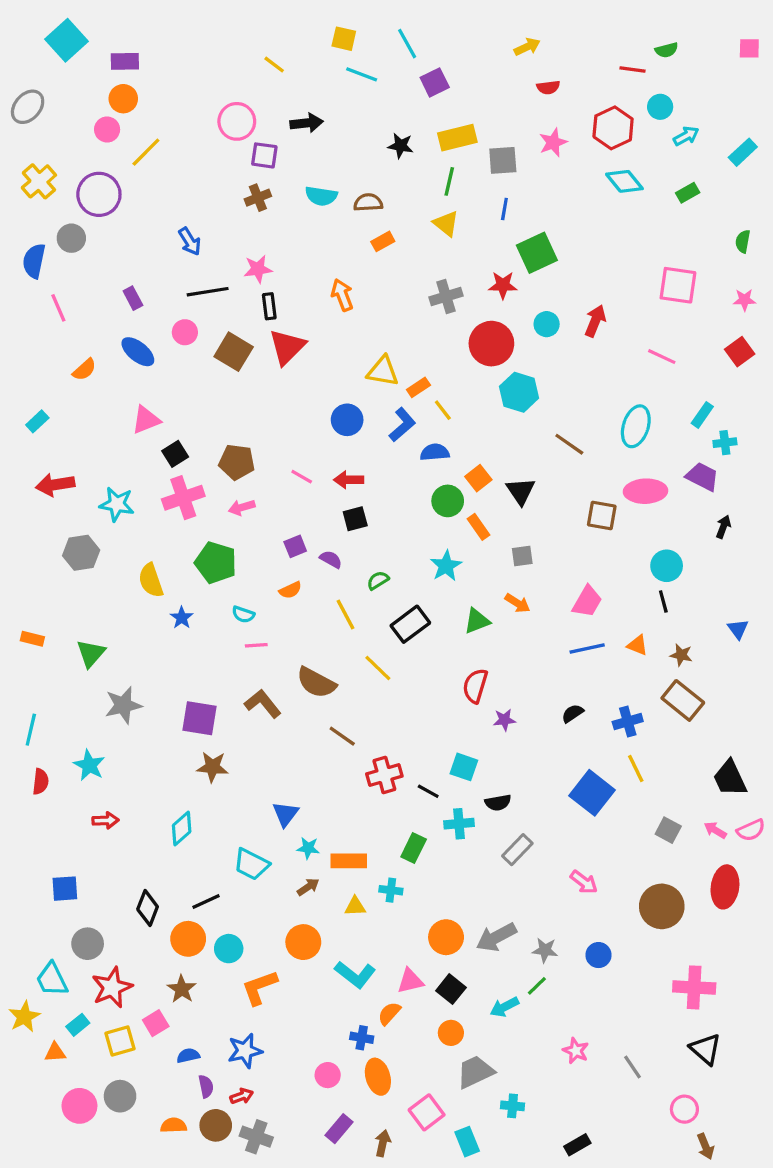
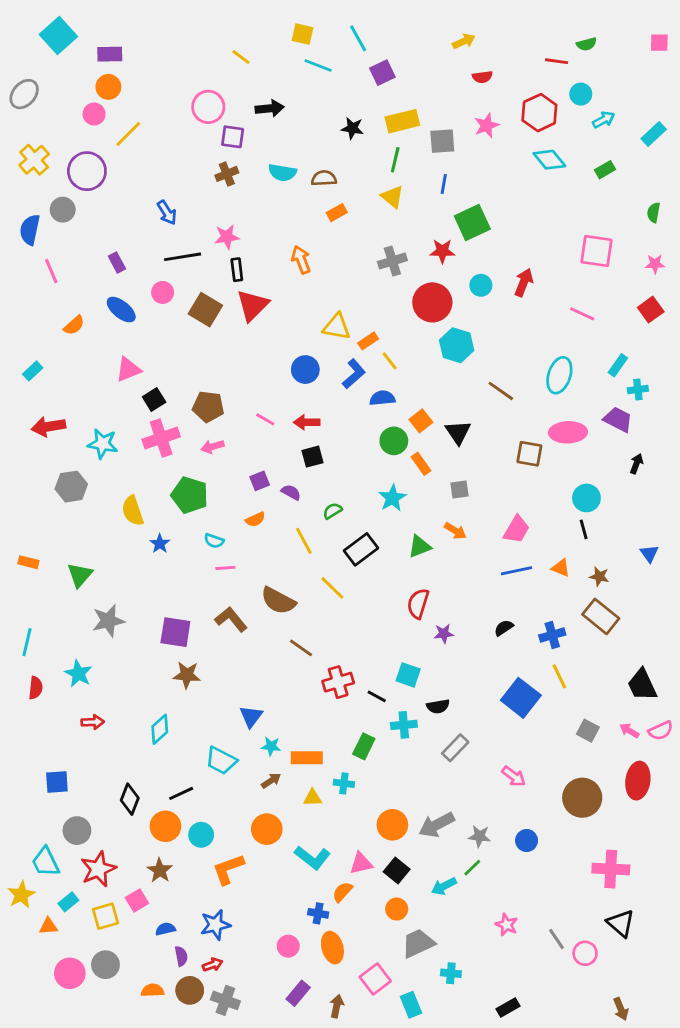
pink circle: (684, 1109) -> (585, 953), moved

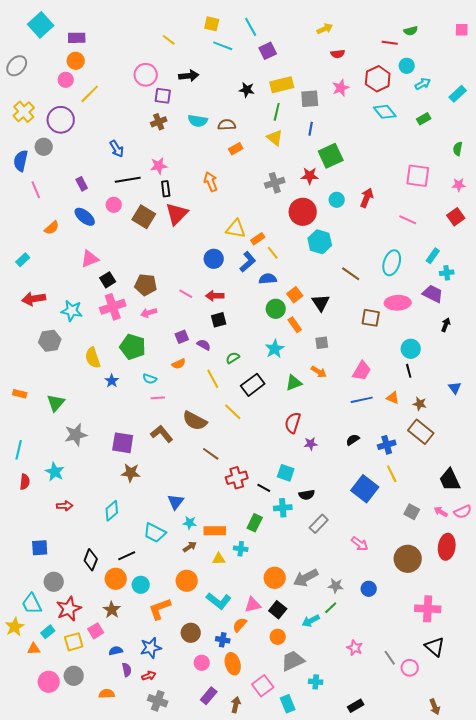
brown circle: (190, 990) -> (191, 633), moved

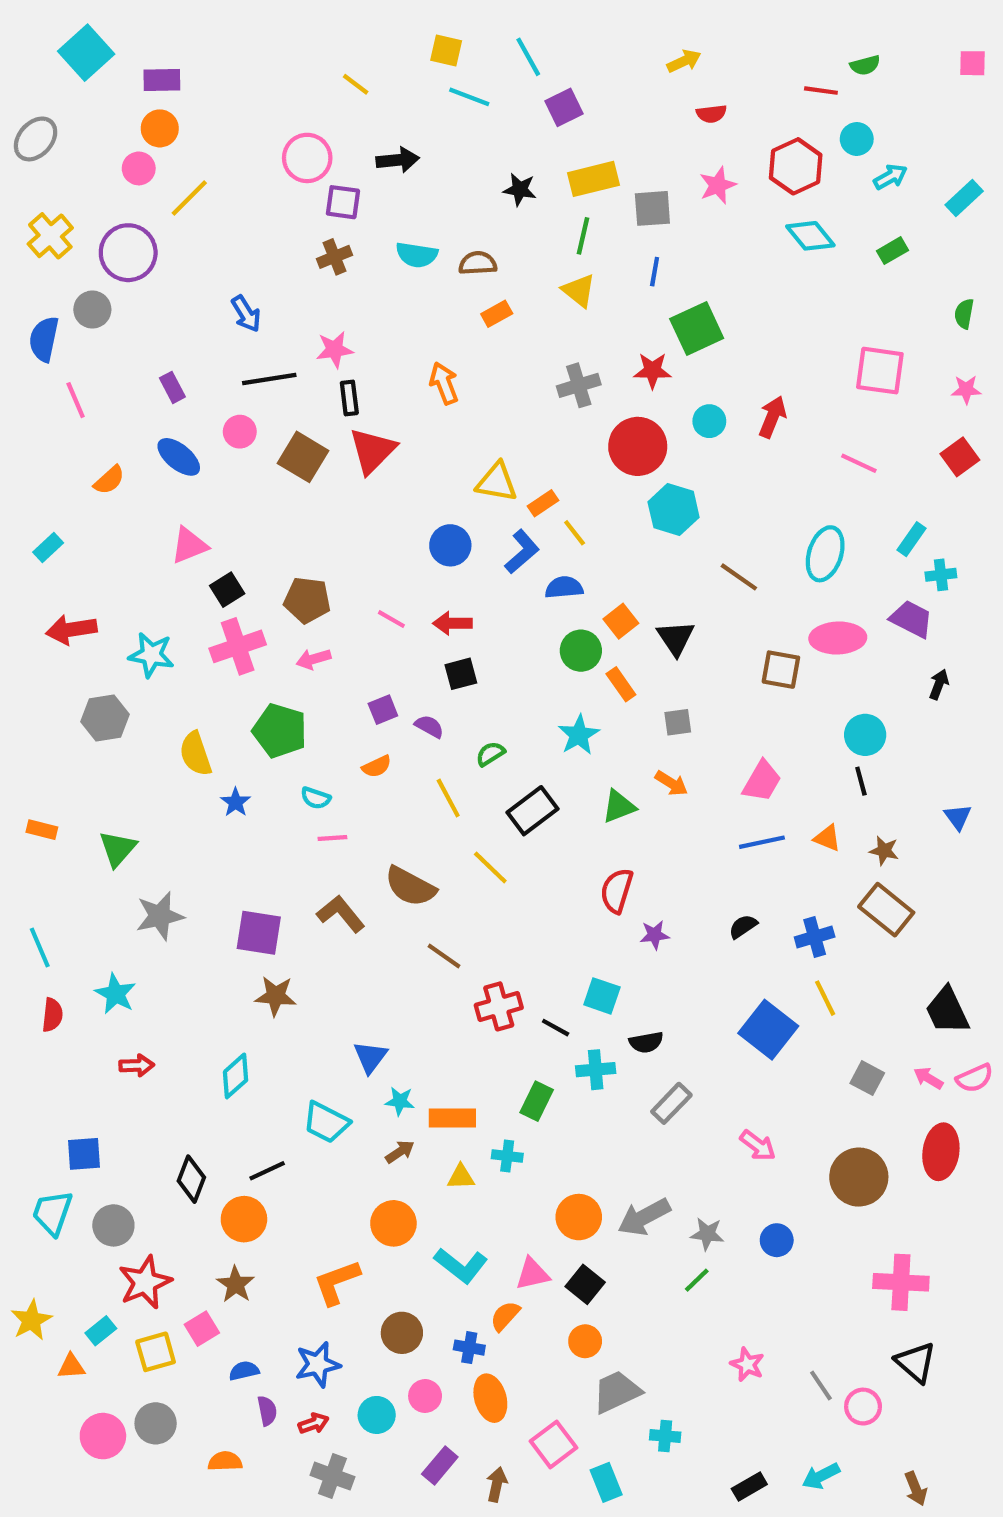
cyan line: (19, 450) -> (40, 948), turned -36
cyan circle: (141, 585) -> (377, 1415), moved
cyan trapezoid: (32, 604) -> (52, 1213), moved, turned 45
cyan arrow: (311, 621) -> (821, 1476), moved

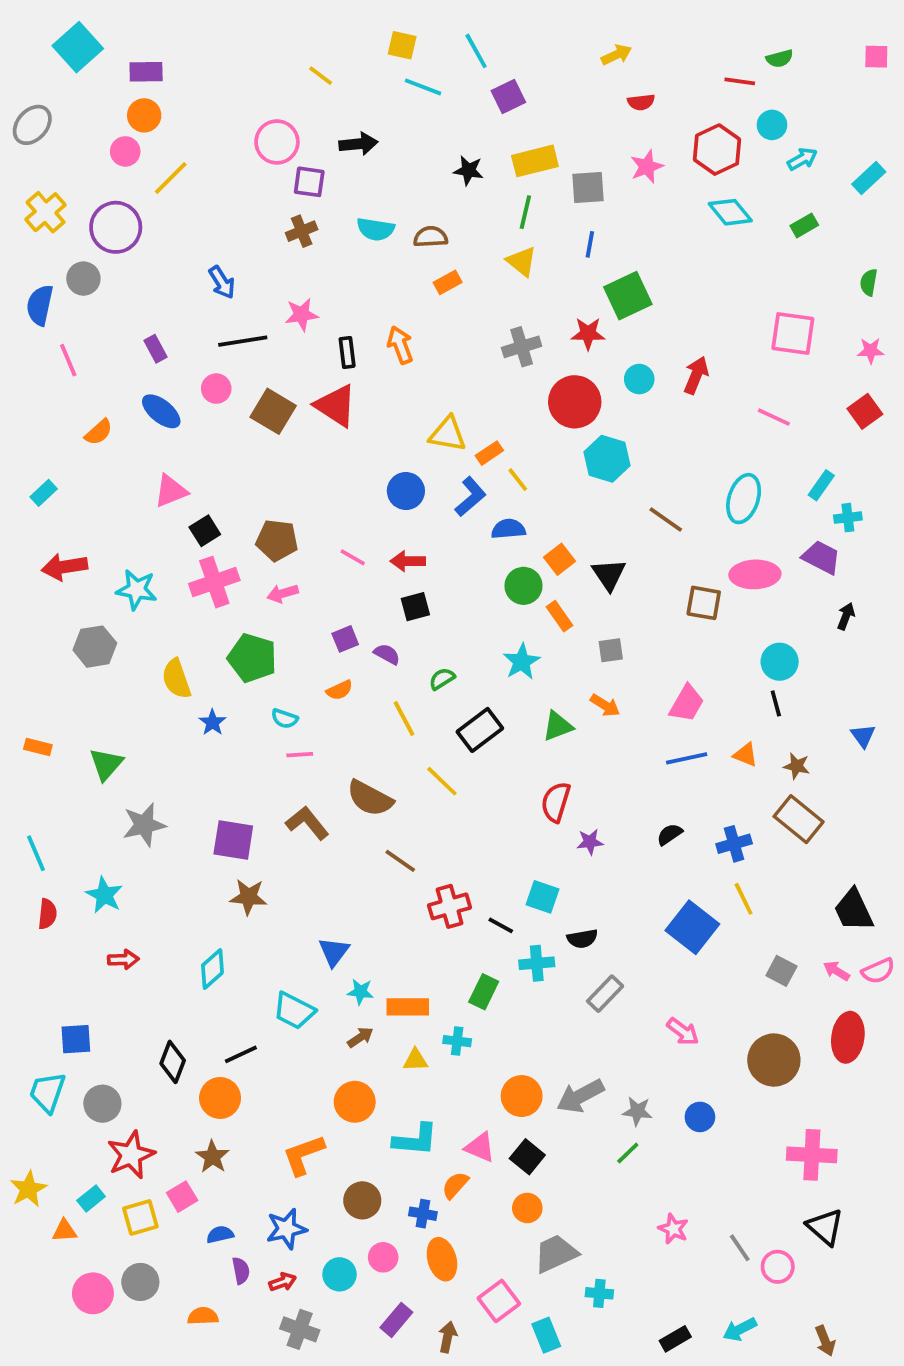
black rectangle: (349, 398) -> (347, 353), moved
red triangle: (372, 451) -> (336, 406), turned -42
cyan L-shape: (461, 1265) -> (415, 1140), turned -33
pink triangle: (532, 1274) -> (480, 1147), turned 36

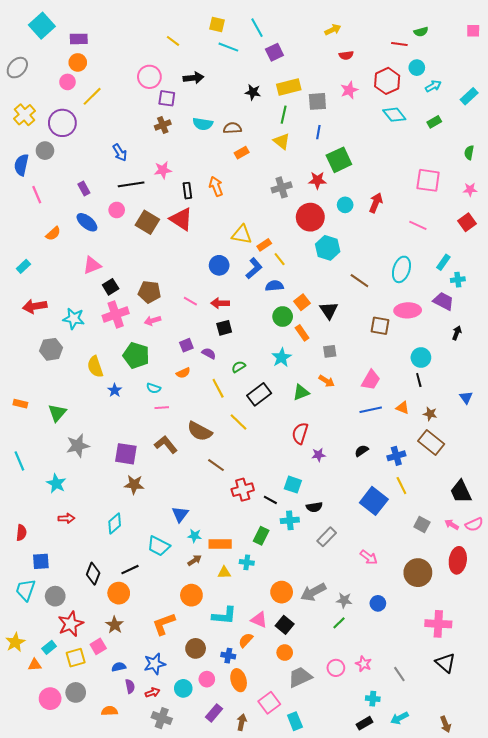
red semicircle: (47, 914) -> (21, 533), moved
pink circle: (778, 1267) -> (336, 668), moved
cyan cross: (599, 1293) -> (373, 699), moved

